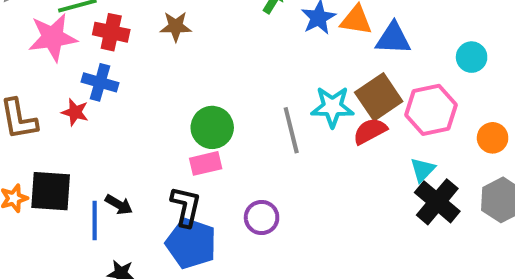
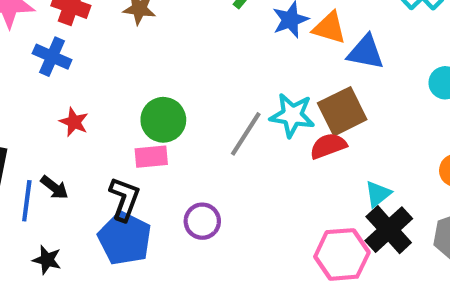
pink hexagon: (431, 110) -> (342, 254), moved
red star: (75, 112) -> (74, 122), moved
gray line: (291, 130) -> (246, 134), turned 39

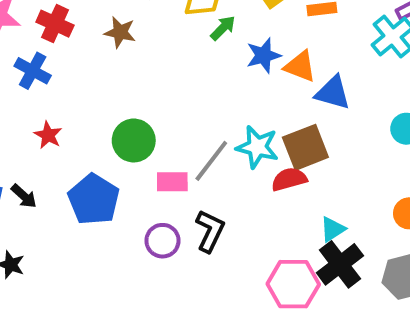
pink rectangle: (151, 157) -> (172, 182), moved
black L-shape: (124, 199) -> (210, 231), moved
blue pentagon: (125, 238) -> (94, 199), moved

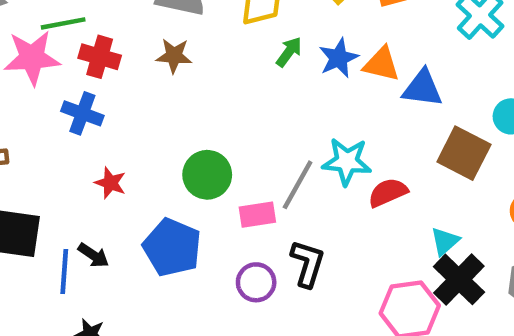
green arrow: (223, 28) -> (289, 52), moved
brown square: (305, 147) -> (464, 153), moved, turned -33

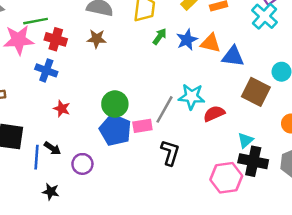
blue pentagon: (172, 247) -> (115, 130), moved
black cross: (459, 279) -> (253, 161), turned -32
purple circle: (256, 282) -> (82, 164), moved

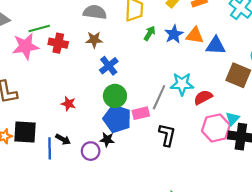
blue cross: (46, 70) -> (109, 66), moved, turned 36
pink hexagon: (226, 178) -> (216, 128), moved
black star: (51, 192) -> (107, 140), moved

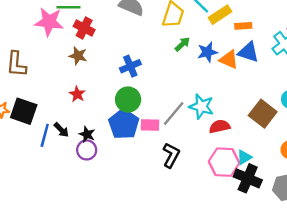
brown star: (94, 40) -> (78, 56), moved
blue triangle: (216, 46) -> (248, 52), moved
black star: (107, 140) -> (87, 134), moved

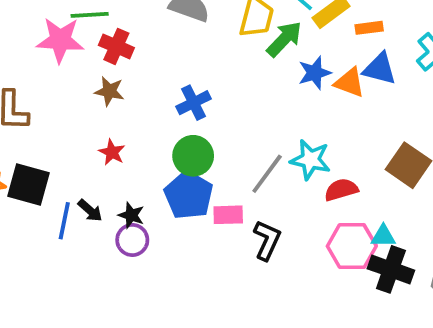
green arrow: (182, 44) -> (284, 39), moved, size x1.5
pink rectangle: (150, 125) -> (228, 215), moved
cyan triangle: (244, 157) -> (383, 236), turned 35

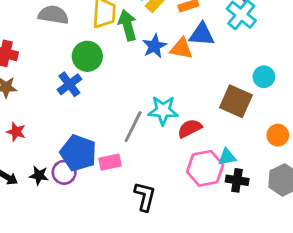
green arrow: (284, 39) -> (128, 25), turned -48
green circle: (193, 156) -> (87, 56), moved
purple circle: (132, 240) -> (64, 172), moved
black L-shape: (267, 240) -> (145, 196), moved
black cross: (391, 269) -> (237, 180), size x0.7

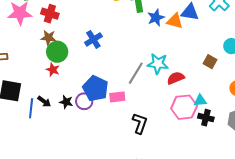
green circle: (87, 56) -> (57, 52), moved
brown square: (236, 101) -> (210, 62), size x0.6

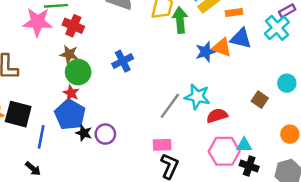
blue star: (156, 18) -> (206, 52), moved
blue pentagon: (95, 88) -> (70, 115), moved
pink rectangle: (117, 97) -> (162, 145), moved
black arrow: (44, 101) -> (33, 169), moved

